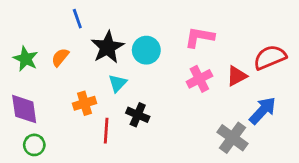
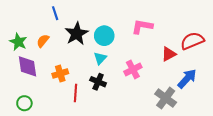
pink cross: (199, 79) -> (133, 69), moved
cyan triangle: (118, 83) -> (100, 58), moved
purple diamond: (24, 109) -> (27, 66), moved

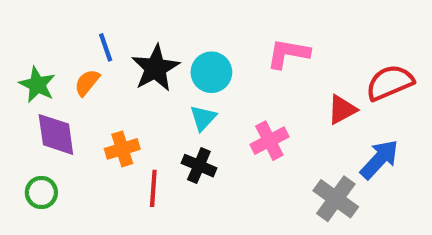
blue line: (55, 13) -> (106, 47), moved
green circle: (24, 103) -> (41, 192), moved

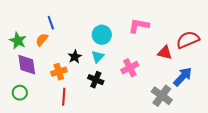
black star: (155, 68) -> (75, 57), moved, size x0.6
red triangle: (342, 110) -> (165, 53), turned 42
red line: (153, 188) -> (64, 97), moved

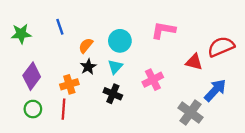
orange semicircle: (42, 40) -> (86, 46), moved
green star: (18, 41) -> (21, 34), moved, turned -30
purple diamond: (27, 65) -> (32, 76), turned 45
green circle: (20, 93) -> (33, 109), moved
red line: (64, 97) -> (63, 109), moved

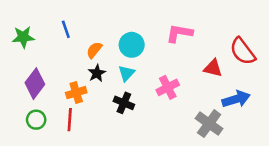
red semicircle: (221, 47) -> (243, 51), turned -104
blue arrow: (215, 90) -> (236, 99), turned 30

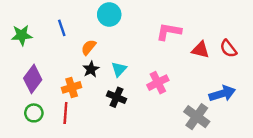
cyan circle: (132, 45) -> (109, 15), moved
red semicircle: (243, 51) -> (228, 49), size x0.7
red triangle: (213, 68) -> (200, 50), moved

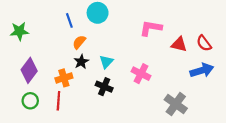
blue line: (62, 28) -> (69, 20), moved
pink cross: (158, 83) -> (141, 74), turned -36
blue arrow: (222, 94) -> (202, 70), moved

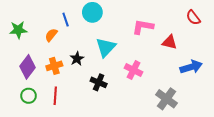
orange semicircle: (79, 42) -> (51, 35), moved
red semicircle: (204, 43) -> (193, 17), moved
cyan triangle: (106, 62) -> (106, 47), moved, size x1.5
orange cross: (64, 78) -> (54, 66), moved

